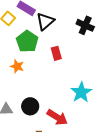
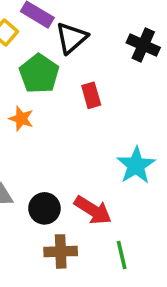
black circle: (30, 106) -> (44, 208), moved

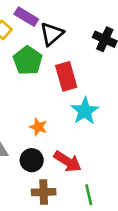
red rectangle: (91, 95) -> (66, 76), size x1.5
orange star: (21, 119) -> (38, 127), moved
cyan star: (136, 165) -> (85, 111), moved

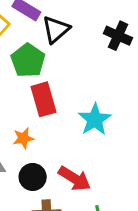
red rectangle: (66, 76) -> (43, 99), moved
orange star: (38, 127) -> (23, 138), moved, turned -30

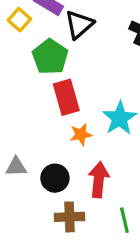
orange star: (23, 138) -> (81, 134), moved
red arrow: (75, 179) -> (99, 180), turned -116

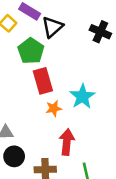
black circle: (55, 178) -> (14, 156), moved

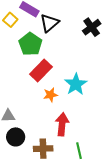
black cross: (100, 32) -> (92, 27), turned 30
red rectangle: (43, 81) -> (41, 70), turned 60

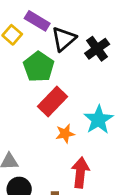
black cross: (92, 27) -> (97, 49), moved

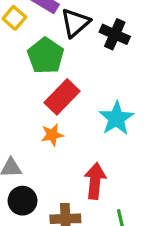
black cross: (97, 49) -> (115, 34), turned -30
orange star: (65, 134) -> (52, 135), moved

